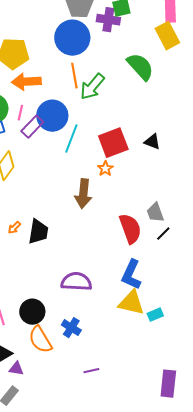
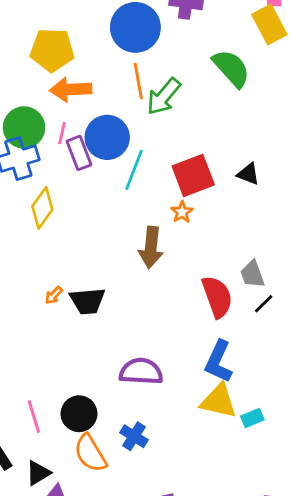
purple rectangle: (32, 127) -> (79, 153), turned -65
black trapezoid: (38, 232) -> (87, 301), turned 76

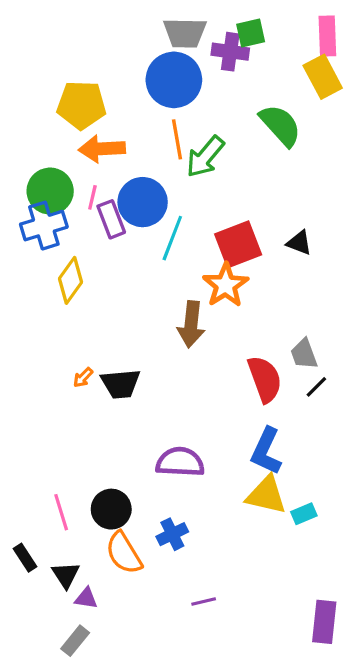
orange star: (182, 212) -> (226, 285), size x1.8
blue cross: (134, 436) -> (172, 534), turned 32
black triangle: (38, 473) -> (66, 575), turned -32

